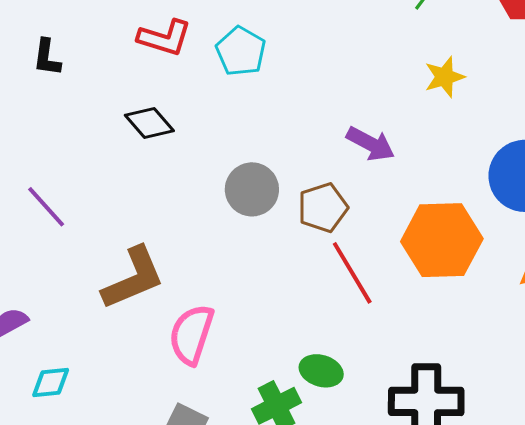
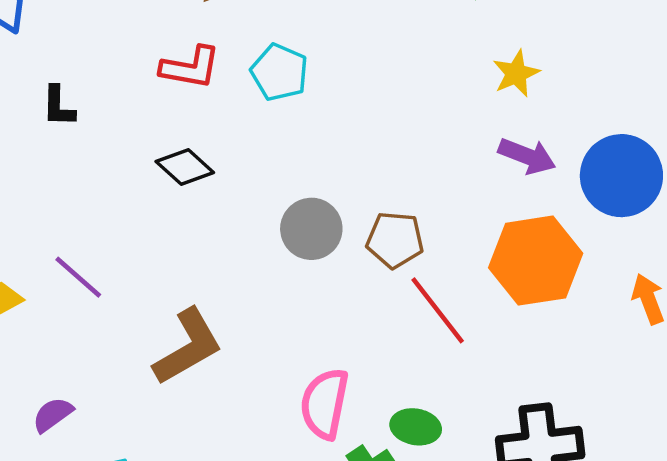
purple arrow: (370, 144) -> (527, 156), moved
brown pentagon: (323, 208) -> (395, 240), turned 30
pink semicircle: (191, 334) -> (324, 404), moved

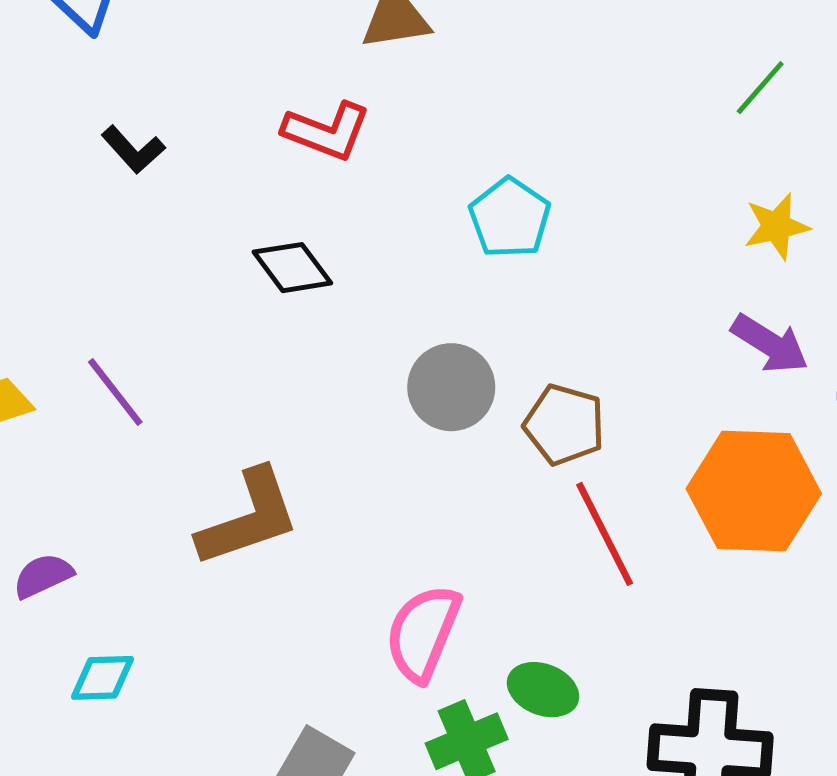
cyan pentagon: (279, 72) -> (510, 218), moved
black L-shape: (58, 106) -> (133, 150), turned -54

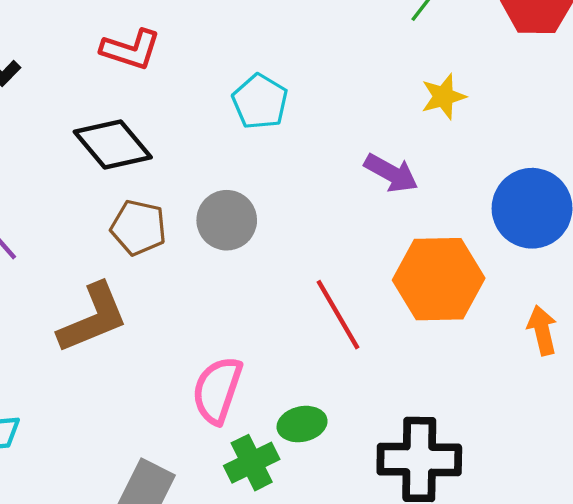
black diamond: (292, 268) -> (113, 145), size x1.4
purple arrow: (770, 344) -> (391, 173), moved
brown pentagon: (564, 425) -> (139, 228), moved
green ellipse: (543, 690) -> (302, 424), turned -30

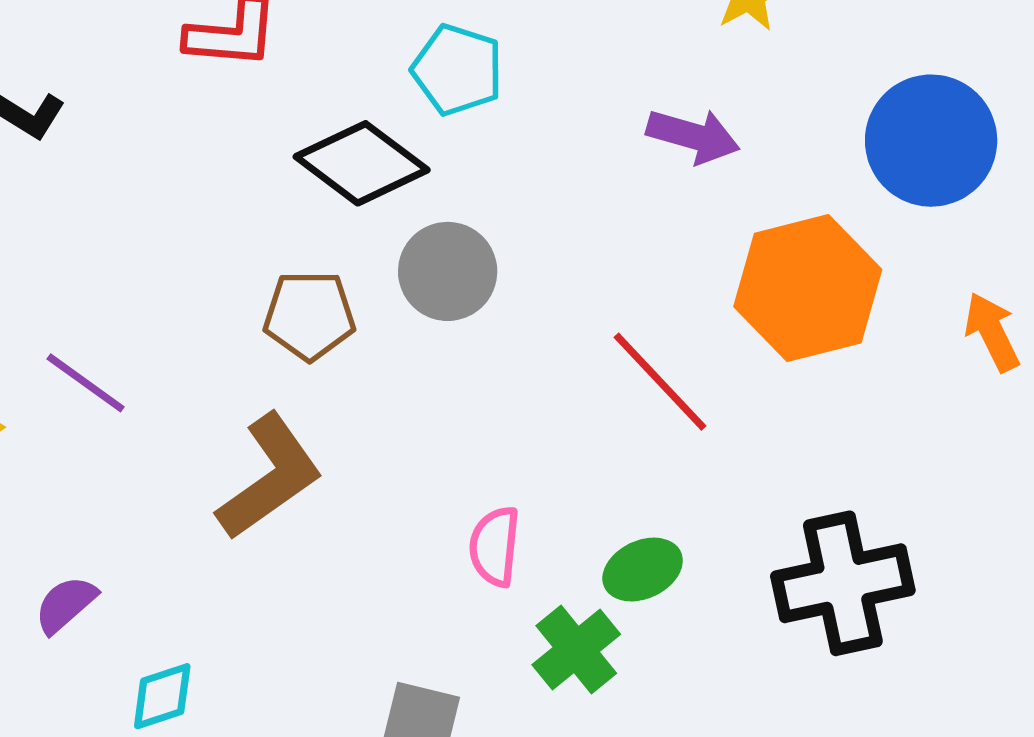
black diamond: (113, 145) -> (362, 163), moved
pink semicircle: (217, 390) -> (495, 546), size x0.7

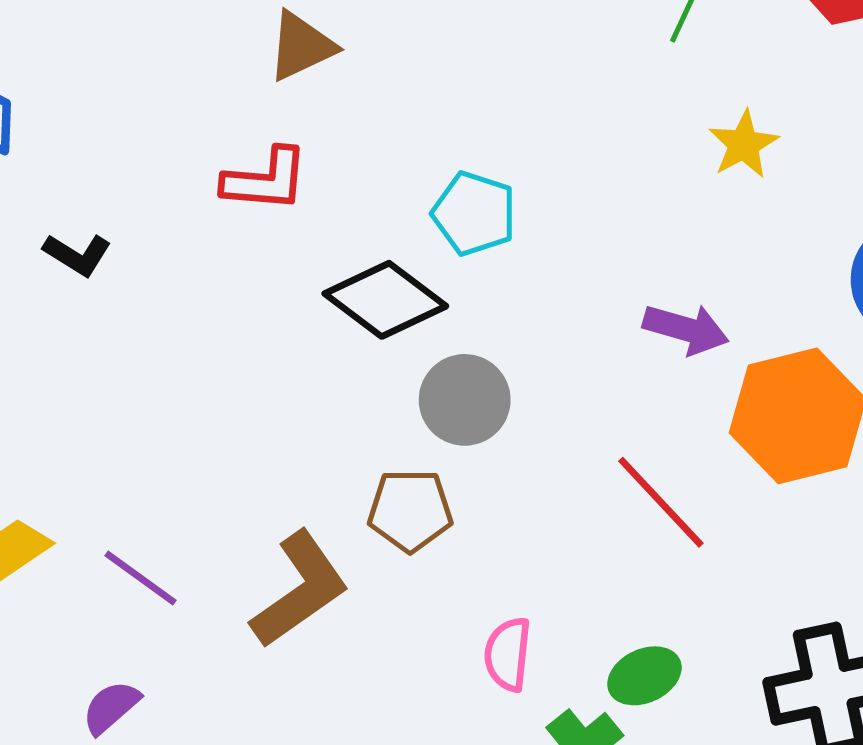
purple arrow: (693, 136) -> (686, 329), moved
brown pentagon: (309, 315) -> (410, 510), moved
purple line: (86, 383) -> (141, 578), moved

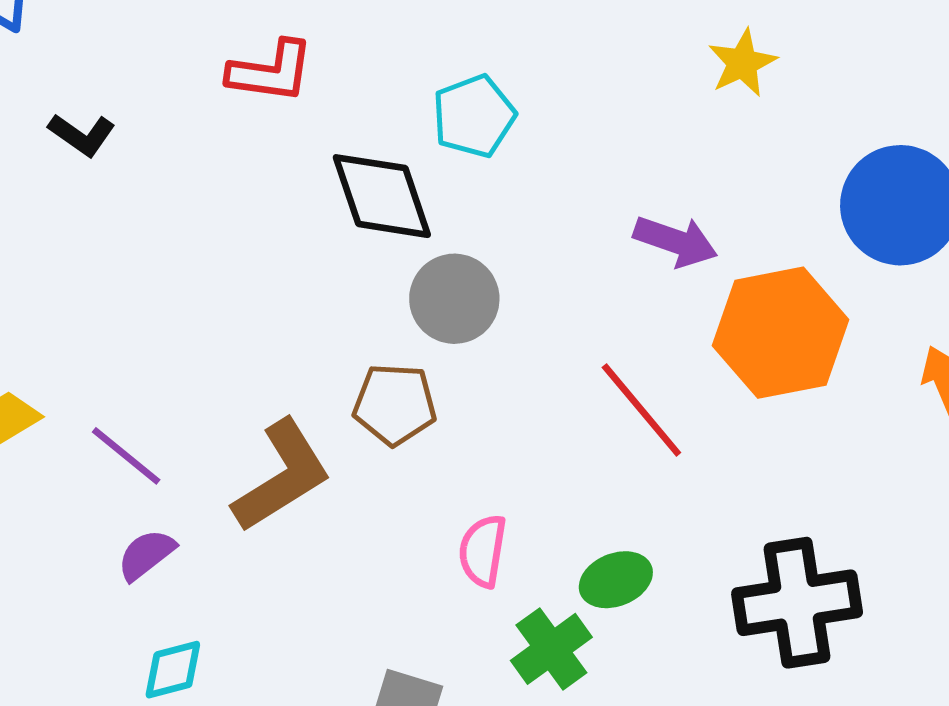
cyan pentagon: (474, 214) -> (474, 116), turned 30
black diamond: (385, 300) -> (382, 196), turned 31
purple semicircle: (111, 707) -> (146, 555), moved

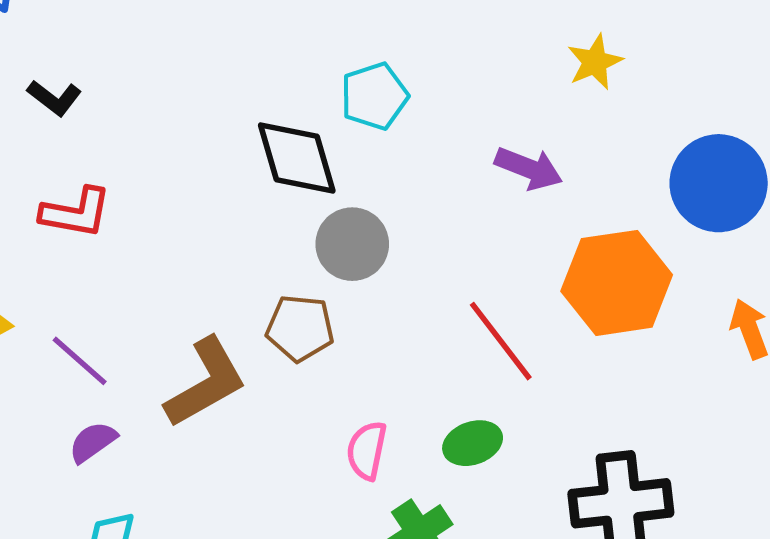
red L-shape: (271, 72) -> (76, 213), moved
purple arrow: (676, 241) -> (529, 168), moved
green ellipse: (616, 580) -> (473, 443), moved

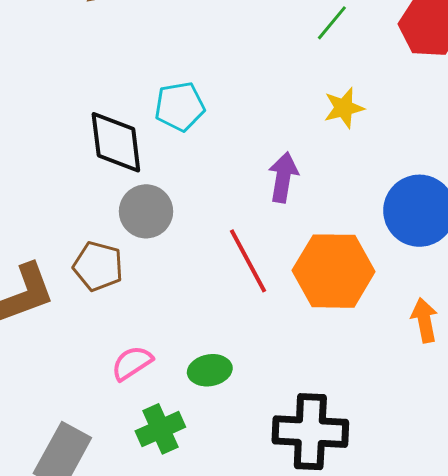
purple arrow: (529, 168) -> (283, 177), turned -111
red line: (501, 341) -> (248, 261), moved
pink semicircle: (367, 450) -> (132, 363), turned 36

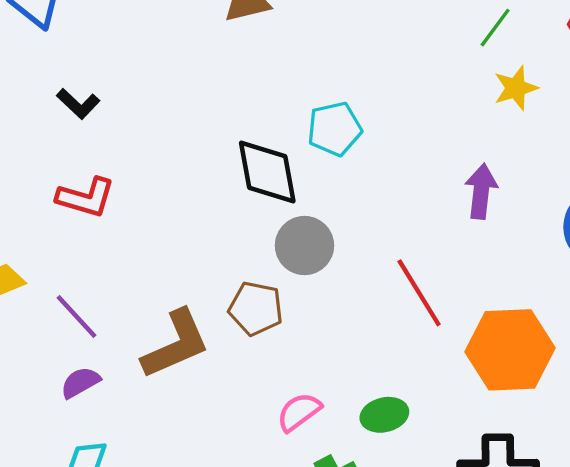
yellow star: (344, 108) -> (516, 88), moved
purple arrow: (283, 177) -> (481, 191), moved
orange hexagon: (334, 271) -> (510, 350), moved

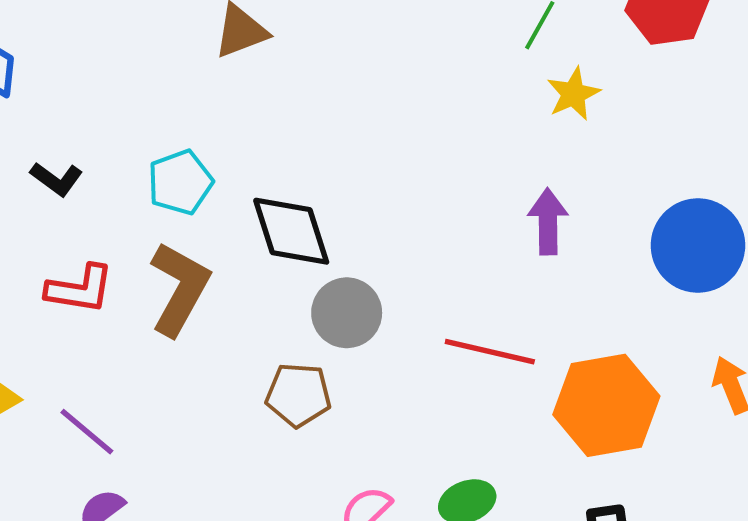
cyan pentagon: (334, 129) -> (180, 182), moved
red line: (419, 293) -> (490, 352), turned -38
brown L-shape: (176, 344) -> (180, 289), moved, turned -30

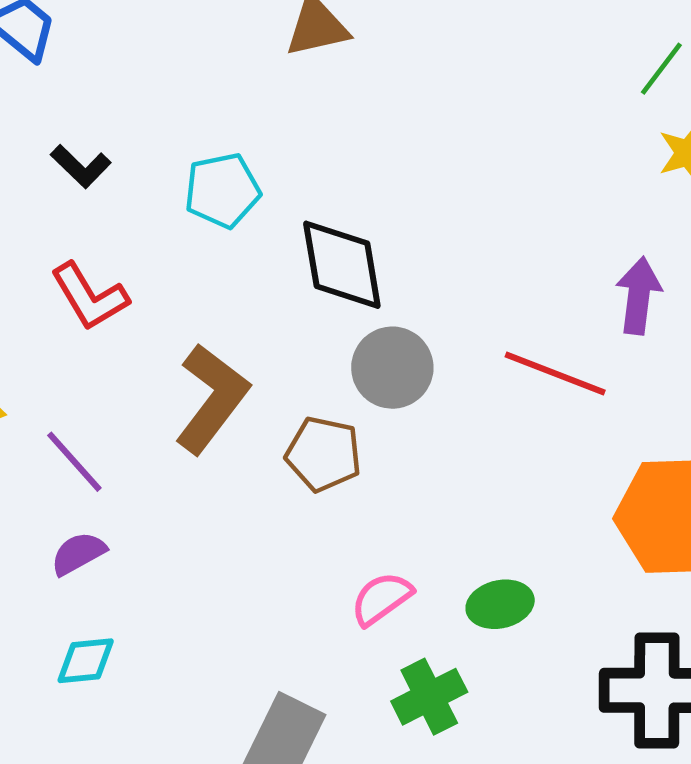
red L-shape: (80, 289) -> (90, 297), turned 42
brown L-shape: (180, 289) -> (212, 399), moved
red line: (490, 352) -> (555, 373), moved

